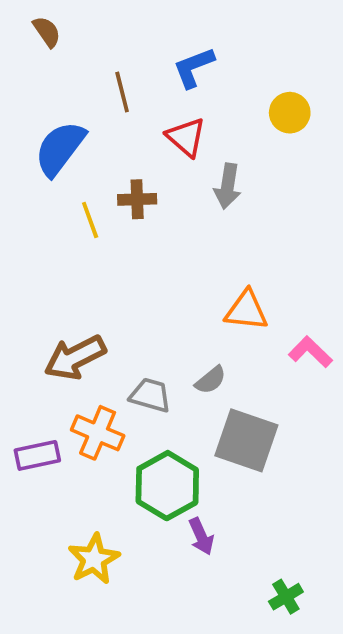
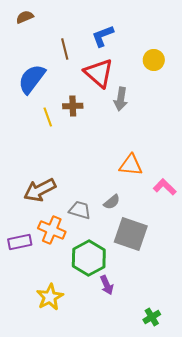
brown semicircle: (47, 32) -> (25, 17), turned -78
red triangle: (186, 137) -> (99, 73), size x1.4

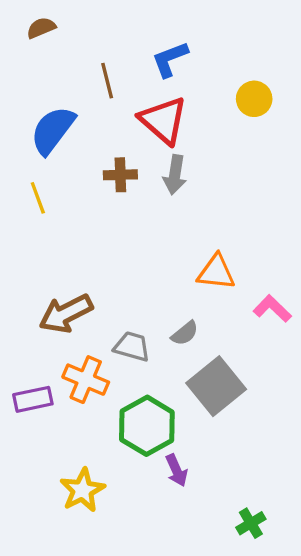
gray arrow: (121, 99) -> (175, 175), moved
yellow line: (48, 117) -> (38, 198), moved
gray square: (131, 234) -> (216, 386), turned 32

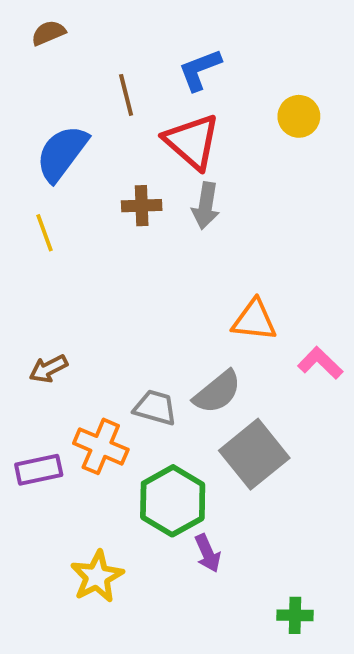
brown arrow: (66, 314) -> (48, 369), moved, size x0.6
gray semicircle: (185, 333) -> (217, 392), size x1.5
green cross: (251, 523) -> (295, 615), turned 32

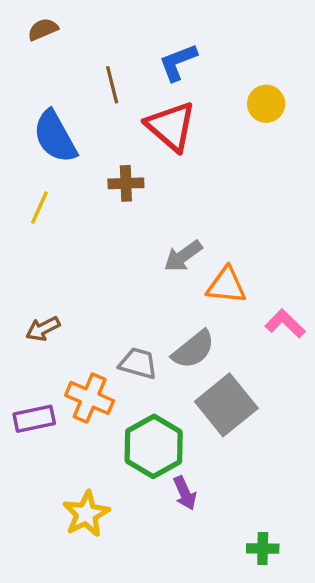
blue semicircle: (62, 153) -> (55, 137), turned -66
gray arrow: (206, 206) -> (183, 256), moved, turned 45
yellow line: (44, 233) -> (39, 208), turned 44

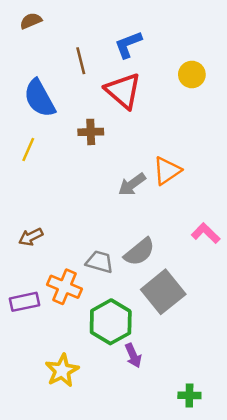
orange triangle: (226, 285) -> (167, 171), moved, turned -40

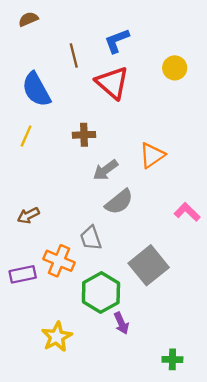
brown cross: (91, 132) -> (84, 135), moved
gray arrow: (132, 184) -> (105, 170), moved
gray semicircle: (139, 252) -> (119, 202), moved
gray trapezoid: (99, 262) -> (91, 238), turned -125

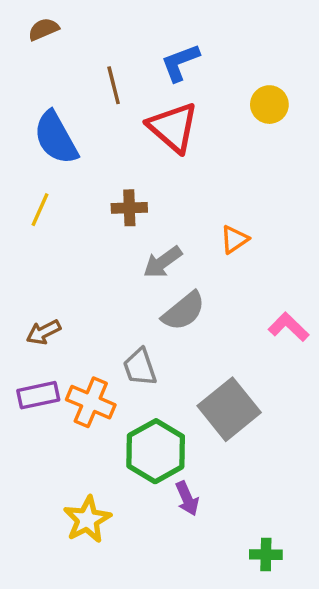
orange triangle: (152, 155) -> (234, 239), size x0.7
purple rectangle: (23, 274) -> (38, 395), moved

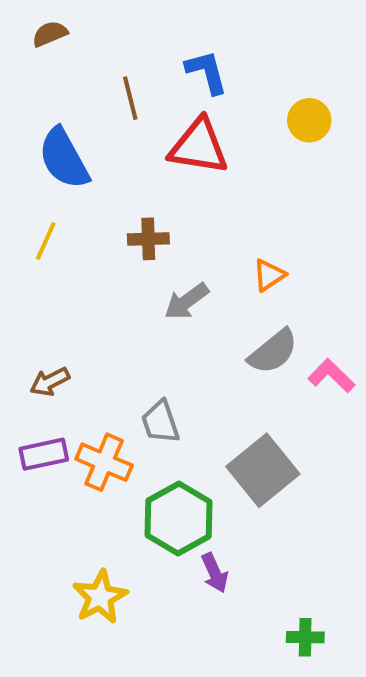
blue L-shape: (180, 62) -> (207, 72), turned 96
red triangle: (173, 127) -> (199, 146), turned -32
gray semicircle: (184, 311) -> (273, 352), moved

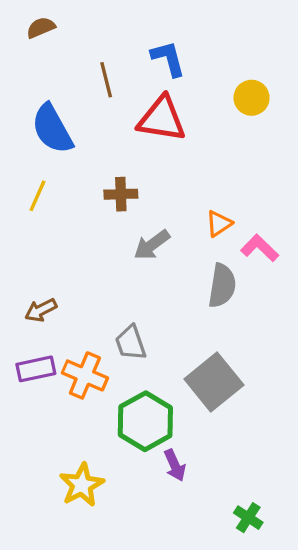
gray semicircle: (273, 352) -> (222, 286), turned -42
pink L-shape: (331, 376) -> (260, 248), moved
green cross: (305, 637) -> (248, 518), turned 32

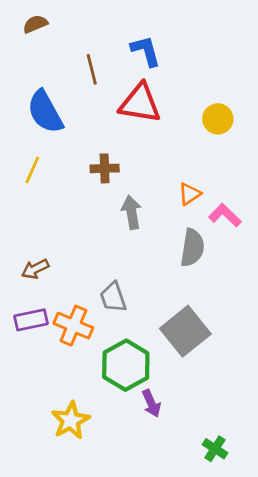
yellow circle: (252, 98) -> (218, 119), moved
gray arrow: (152, 245) -> (131, 212), turned 116

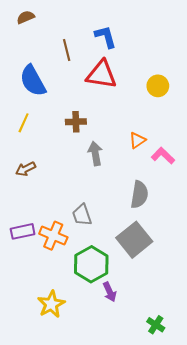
gray semicircle: (192, 248) -> (139, 195), moved
brown arrow: (35, 269) -> (26, 169), moved

